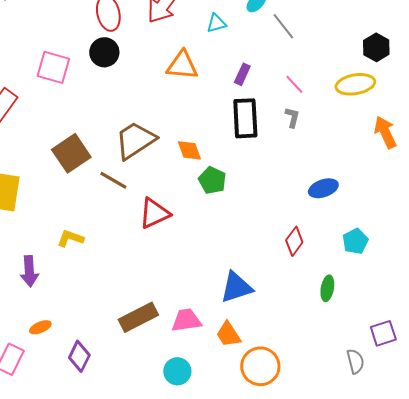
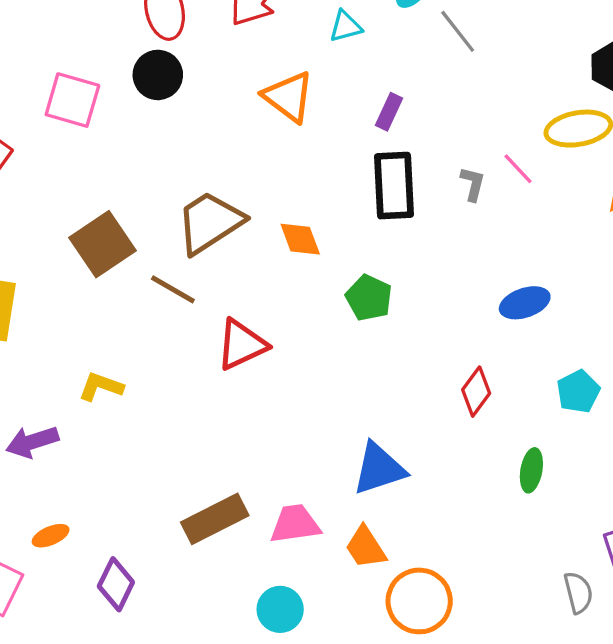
orange triangle: (182, 65) -> (288, 97), turned 32
pink line: (294, 84) -> (518, 169), moved
green pentagon: (212, 180) -> (369, 298), moved
purple arrow: (29, 271) -> (32, 442), turned 76

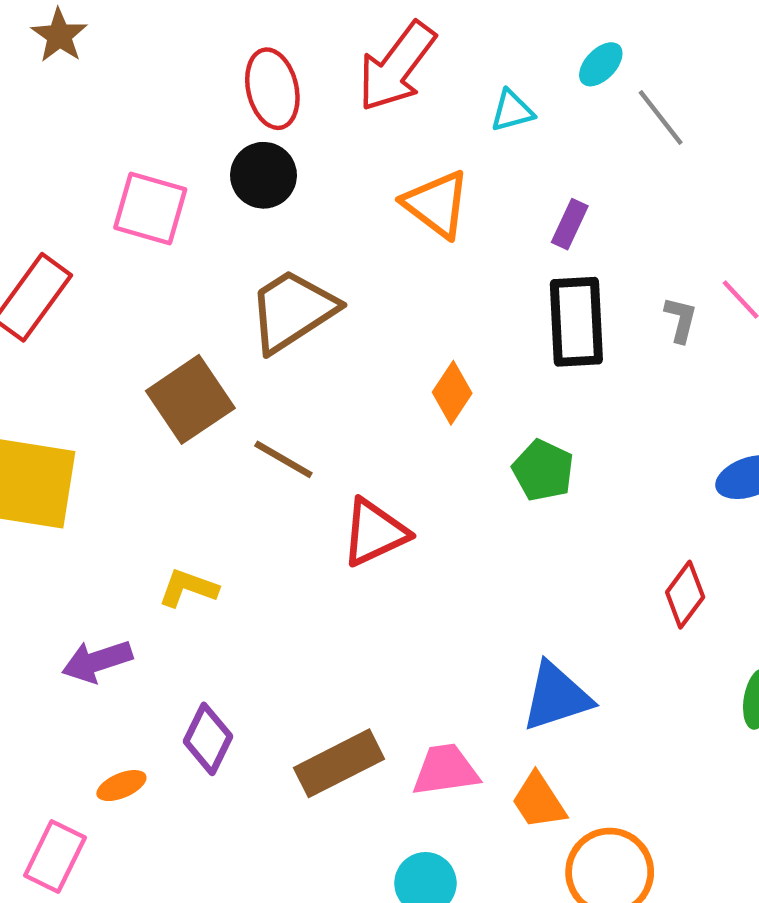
brown trapezoid: (210, 222) -> (292, 311), moved
orange diamond: (300, 239) -> (452, 393), turned 54
purple diamond: (116, 584) -> (208, 739), moved

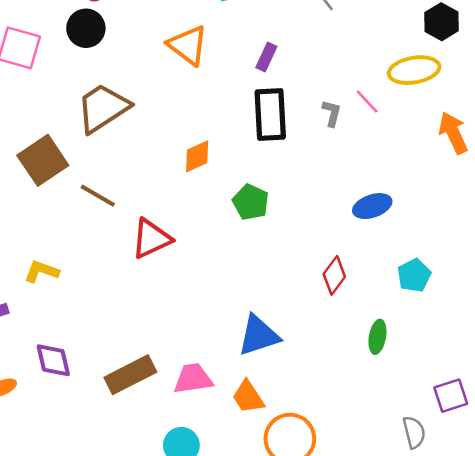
orange diamond: (452, 393) -> (197, 156), turned 32
purple diamond: (208, 739) -> (53, 360), turned -39

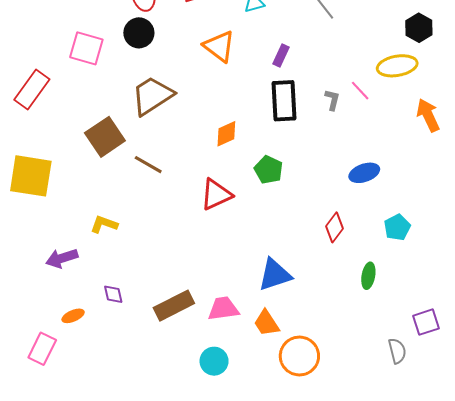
red triangle: (151, 239) -> (216, 194), moved
purple diamond: (53, 360) -> (113, 294), size x0.7

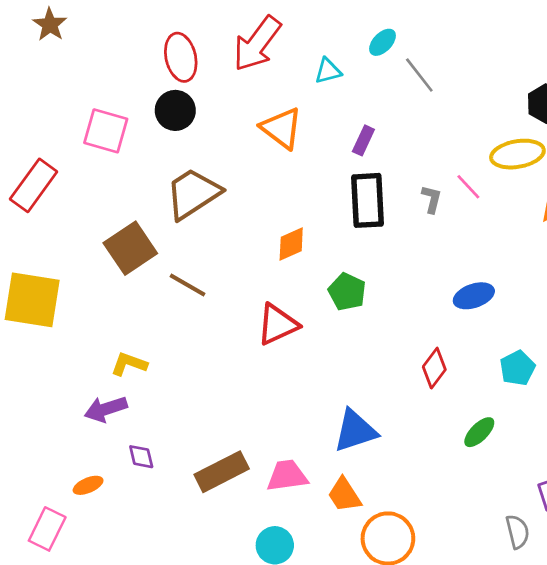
purple arrow: (62, 258) -> (106, 409), moved
green ellipse: (368, 276) -> (479, 432), turned 35

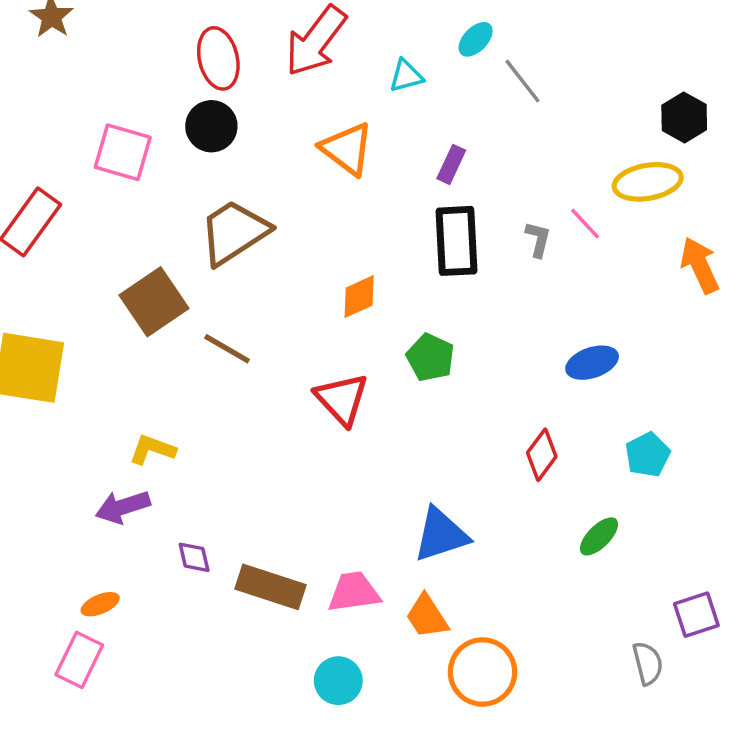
red triangle: (278, 324) -> (342, 399), turned -48
purple diamond: (141, 457) -> (194, 557), moved
brown rectangle: (222, 472) -> (270, 587), turned 45
pink rectangle: (47, 529) -> (79, 660), moved

